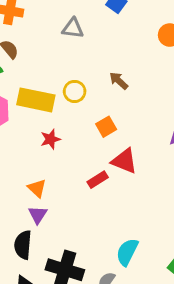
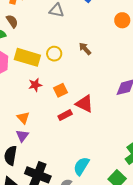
orange square: (106, 127) -> (61, 90), moved

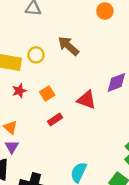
brown arrow: (85, 49) -> (68, 46), size x1.5
red triangle: (84, 104) -> (87, 100), moved

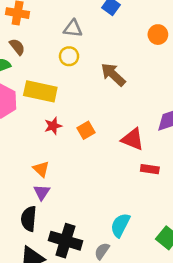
yellow circle: (36, 55) -> (69, 56), moved
red rectangle: (55, 119) -> (150, 169), moved, turned 40

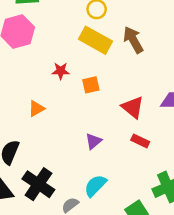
yellow rectangle: (40, 91) -> (95, 40), moved
orange triangle: (41, 169) -> (36, 109), turned 30
purple triangle: (42, 192) -> (93, 141), moved

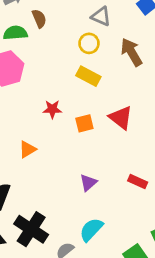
yellow rectangle: (95, 40) -> (88, 76), size x0.7
brown arrow: (133, 40) -> (131, 52), moved
red triangle: (133, 107) -> (121, 118), moved

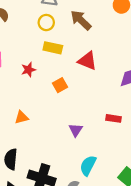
red star: (52, 109) -> (28, 70), moved
red triangle: (121, 118) -> (87, 61), moved
orange triangle: (27, 149) -> (22, 117), turned 32

